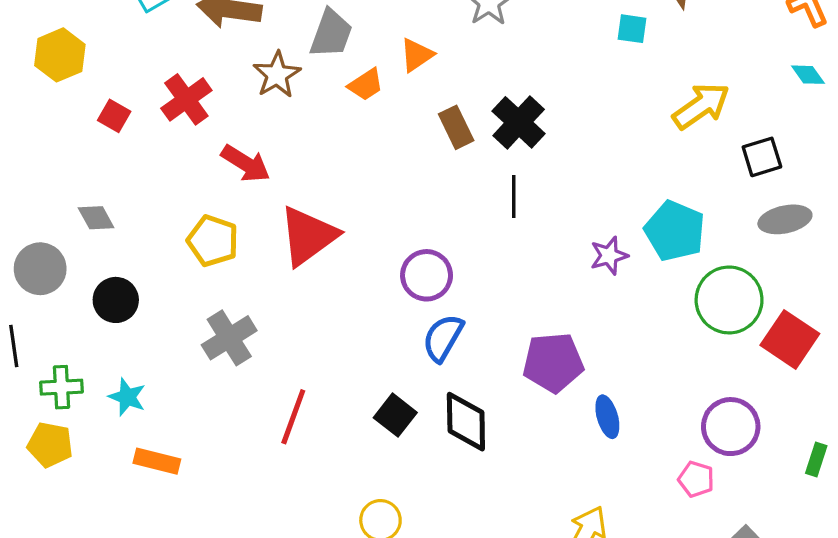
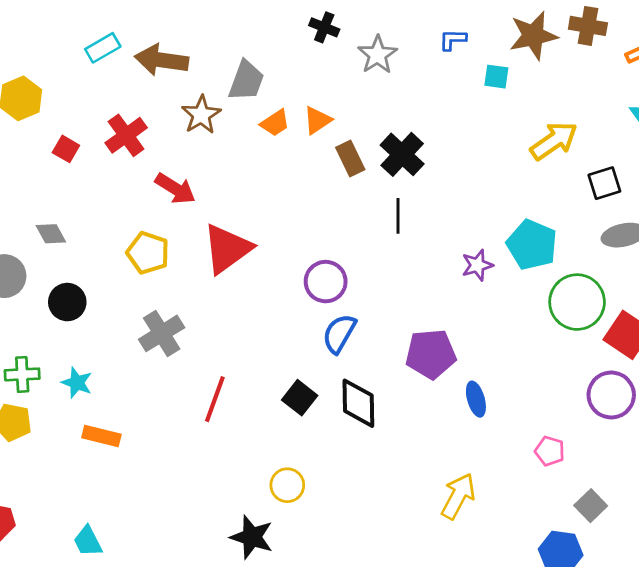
orange triangle: (417, 55) -> (317, 120), moved
purple circle: (731, 427) -> (611, 395), moved

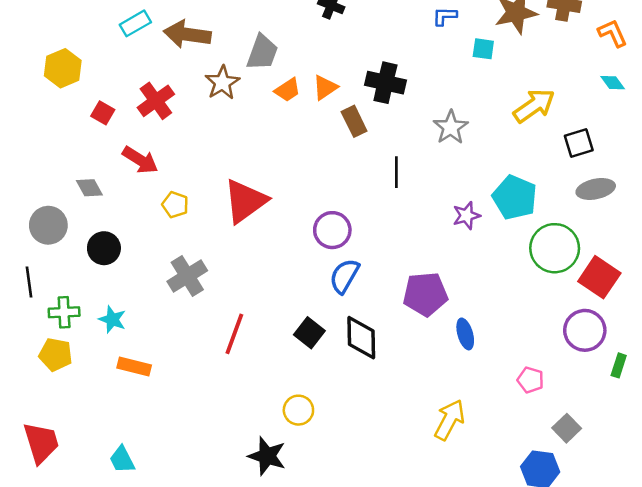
gray star: (378, 55) -> (451, 127), moved
black cross: (402, 154) -> (385, 83), moved, turned -30
red arrow: (175, 189) -> (140, 160), moved
yellow pentagon: (148, 253) -> (175, 205), size x0.7

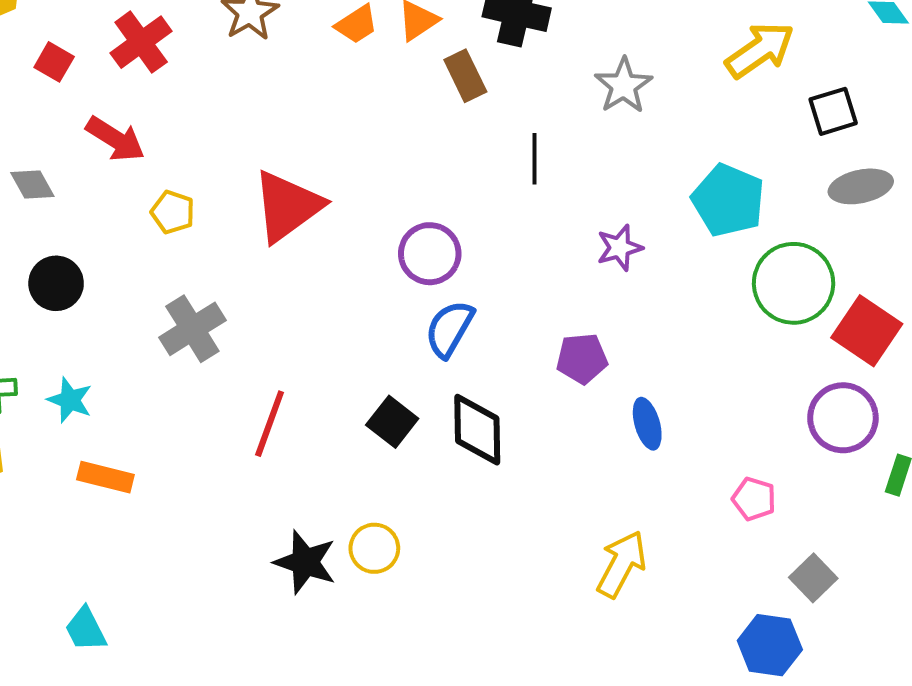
purple star: (466, 216) -> (620, 248), moved
purple pentagon: (425, 294) -> (582, 358), size x0.7
black star: (267, 456) -> (305, 562), moved

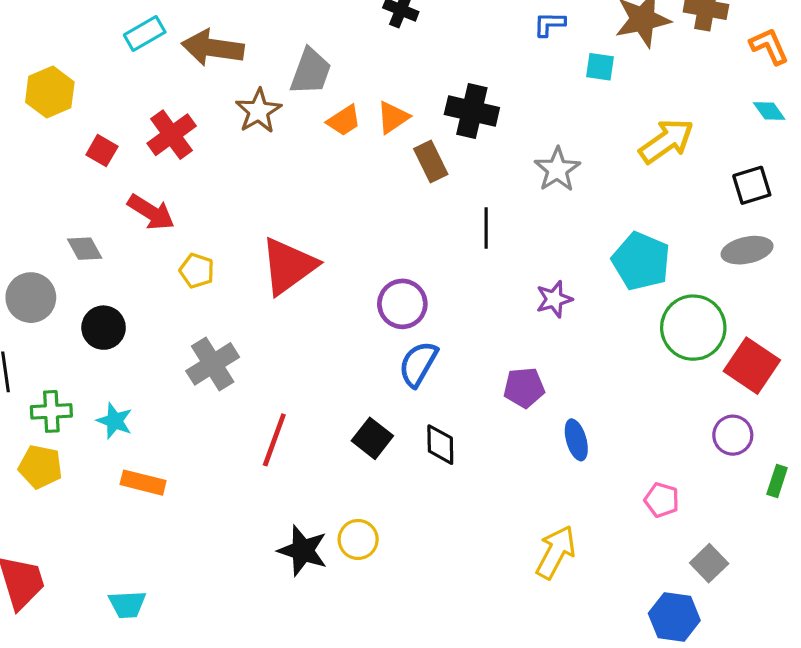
black square: (833, 111) -> (752, 185), moved
purple circle: (843, 418) -> (733, 435), size x0.7
black diamond: (477, 430) -> (440, 445), size x0.7
cyan trapezoid: (86, 629) -> (127, 604), turned -66

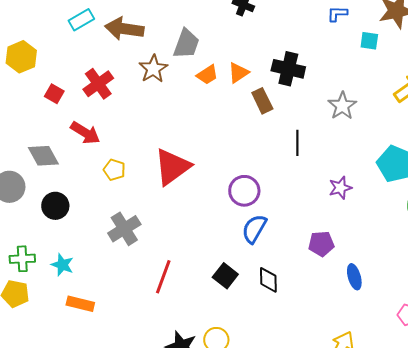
gray diamond: (85, 249) -> (43, 156), size x1.4

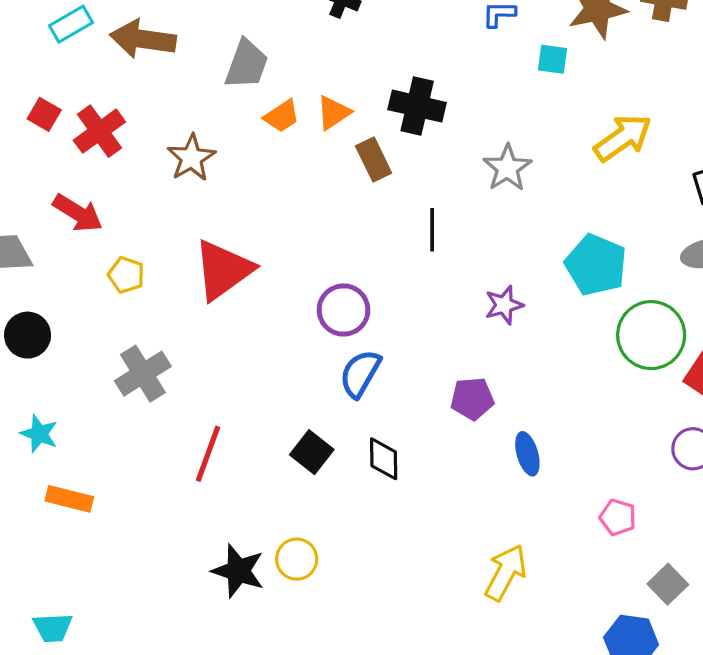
brown star: (153, 69) -> (191, 158), moved
red square: (54, 94) -> (44, 114), moved

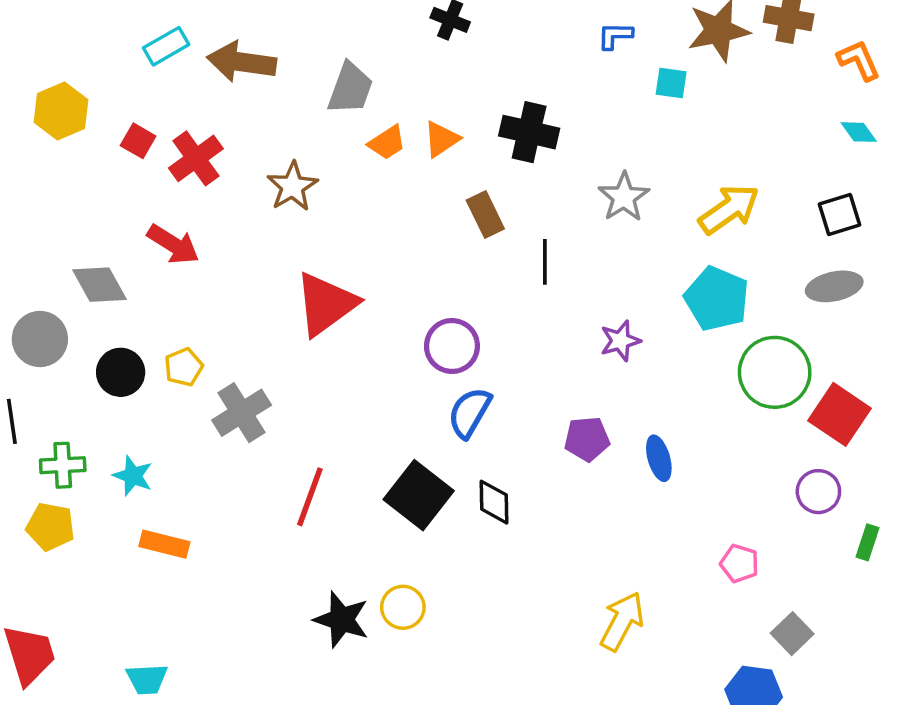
yellow arrow: (623, 138) -> (729, 209), moved
brown rectangle: (374, 160) -> (485, 215), moved
yellow pentagon: (126, 275) -> (184, 367), moved, turned 30
black square: (312, 452) -> (419, 495), size x1.5
blue ellipse: (527, 454) -> (659, 458), moved

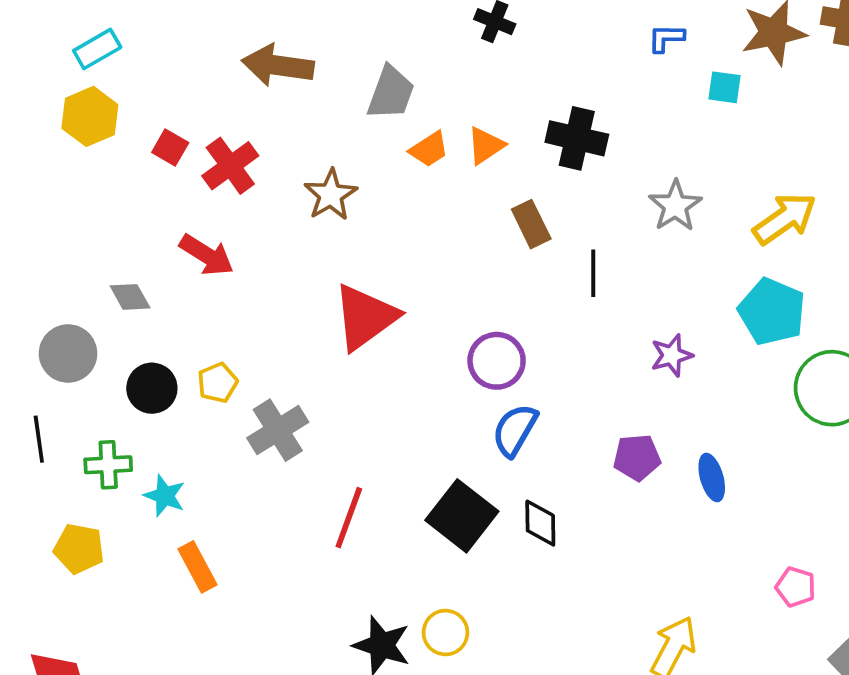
cyan rectangle: (166, 46) -> (97, 49), moved
gray diamond: (100, 285) -> (130, 297), size x0.7
green cross: (63, 465) -> (108, 465), moved
orange rectangle: (164, 544) -> (197, 567), turned 48

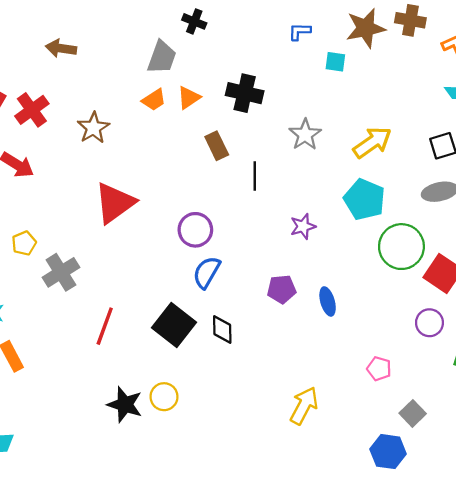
brown arrow: (278, 65) -> (61, 48), size x0.7
gray trapezoid: (391, 93) -> (162, 57), moved

